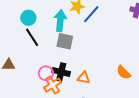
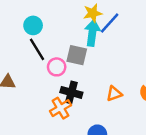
cyan arrow: (60, 21) -> (92, 33), moved
pink circle: (46, 73) -> (57, 67), moved
orange triangle: (84, 78) -> (114, 94), moved, turned -32

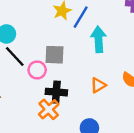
cyan arrow: (92, 33) -> (99, 39), moved

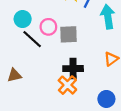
pink circle: (37, 70) -> (48, 27), moved

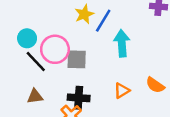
pink circle: (48, 27) -> (55, 49), size x1.5
brown triangle: (14, 75) -> (35, 96), moved

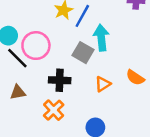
gray square: (77, 59) -> (83, 53), moved, turned 30
black cross: (79, 98) -> (60, 80), moved

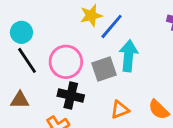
pink circle: (36, 46) -> (66, 62), moved
gray square: (83, 53) -> (104, 69), turned 30

